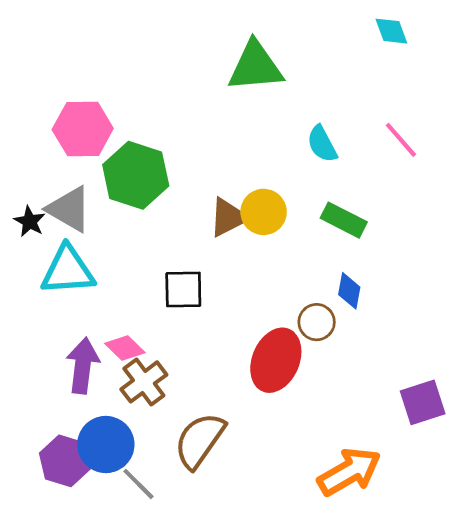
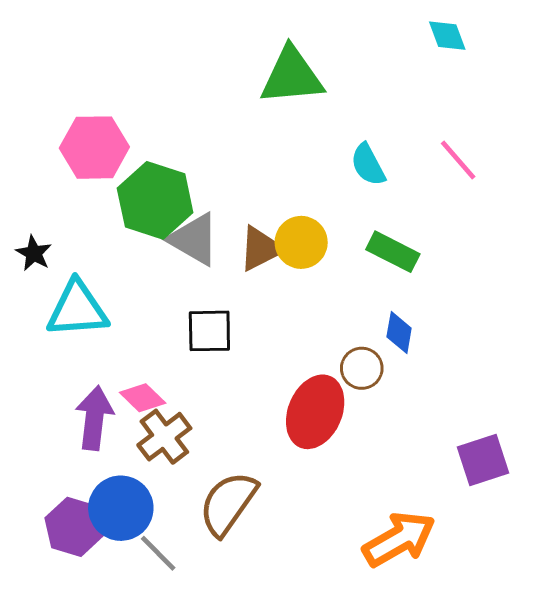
gray triangle: (69, 209) -> (194, 239), moved

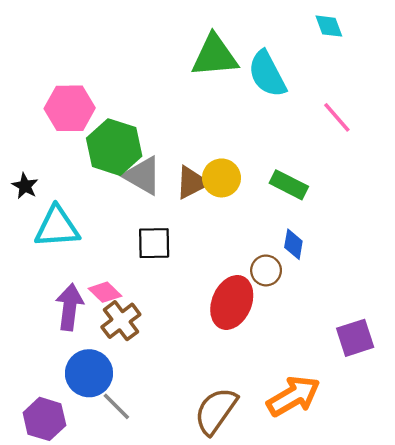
cyan semicircle: (368, 165) -> (267, 74), moved, size x1.5
brown semicircle: (228, 503) -> (216, 411), moved
purple hexagon: (74, 527) -> (44, 419), moved

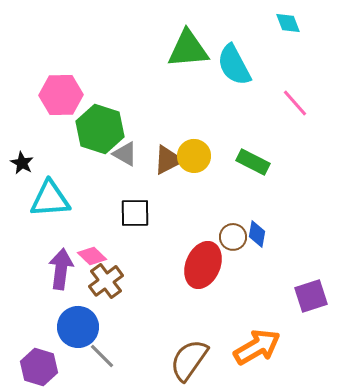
gray triangle: (143, 176) -> (125, 154), size x0.7
blue diamond: (293, 244) -> (257, 234), moved

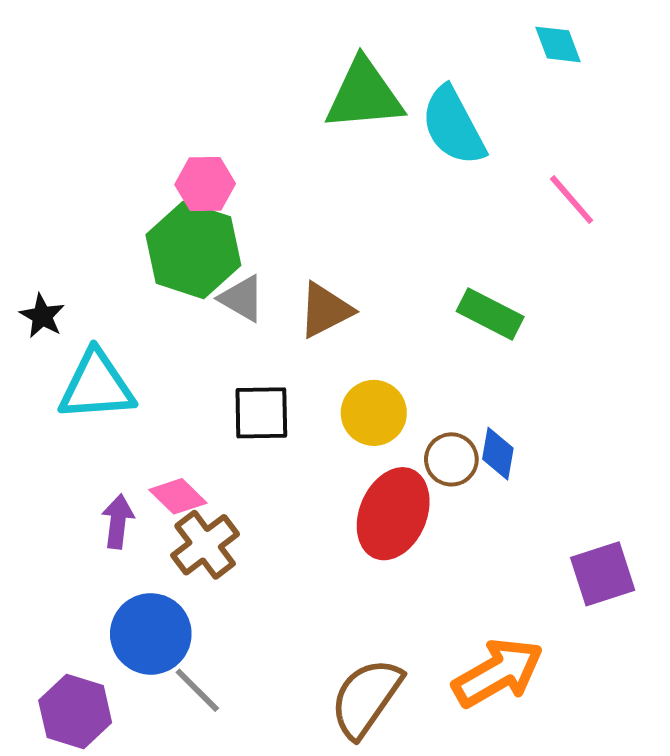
pink hexagon: (61, 95) -> (205, 184), moved, size x0.7
yellow circle: (194, 156) -> (374, 413), moved
purple arrow: (61, 269) -> (118, 521), size x0.7

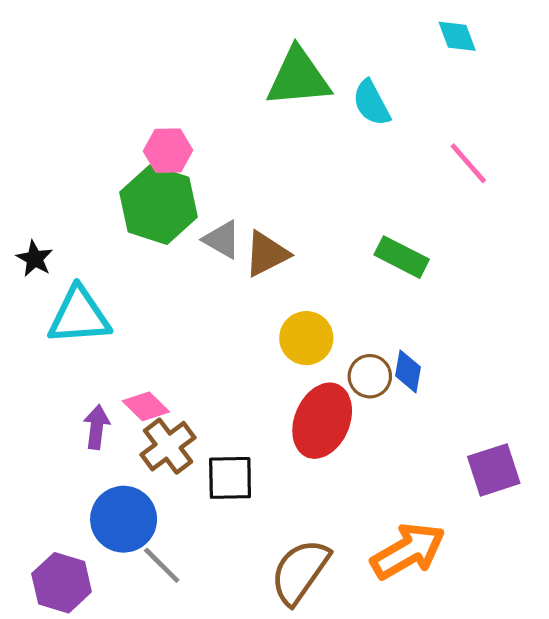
cyan semicircle: (453, 126) -> (371, 103), size x0.7
gray triangle: (242, 298) -> (222, 240), moved
black square: (261, 413) -> (230, 478), moved

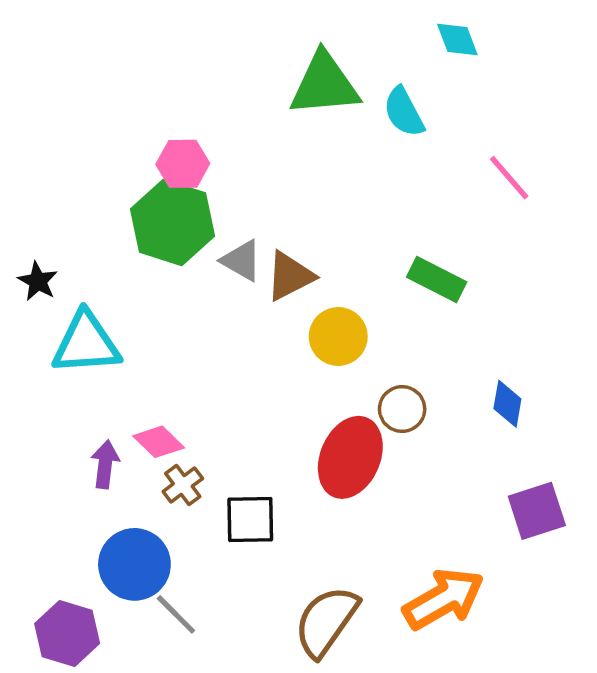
cyan diamond: (457, 36) -> (457, 40), moved
yellow circle: (306, 338) -> (338, 336), moved
blue diamond: (408, 371) -> (507, 404), moved
brown cross: (168, 446) -> (183, 485), size x0.7

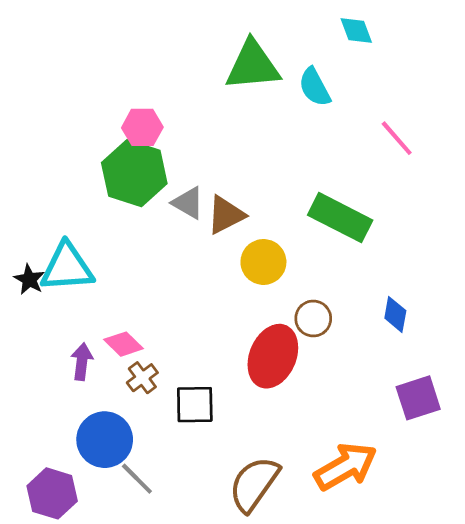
green rectangle: (437, 280) -> (340, 218), size x1.4
black star: (38, 281) -> (29, 279), moved

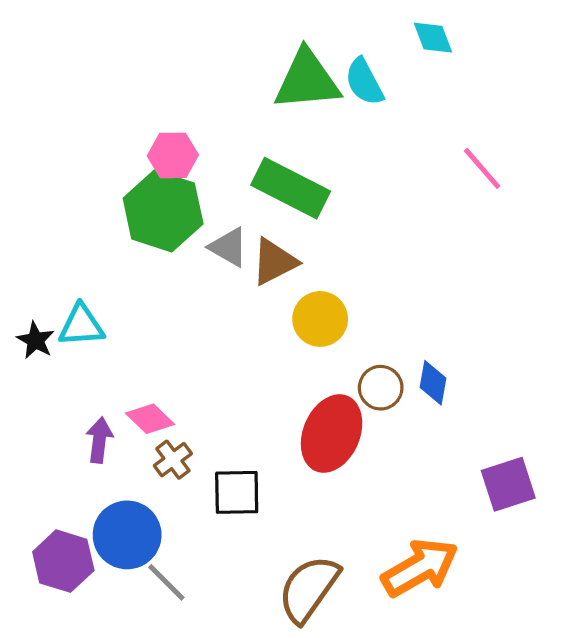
cyan semicircle: (315, 87) -> (364, 82), moved
green rectangle: (340, 218) -> (291, 188), moved
cyan triangle: (67, 267) -> (81, 326), size x0.7
blue diamond: (395, 314) -> (433, 383), moved
purple hexagon: (52, 493) -> (63, 561), moved

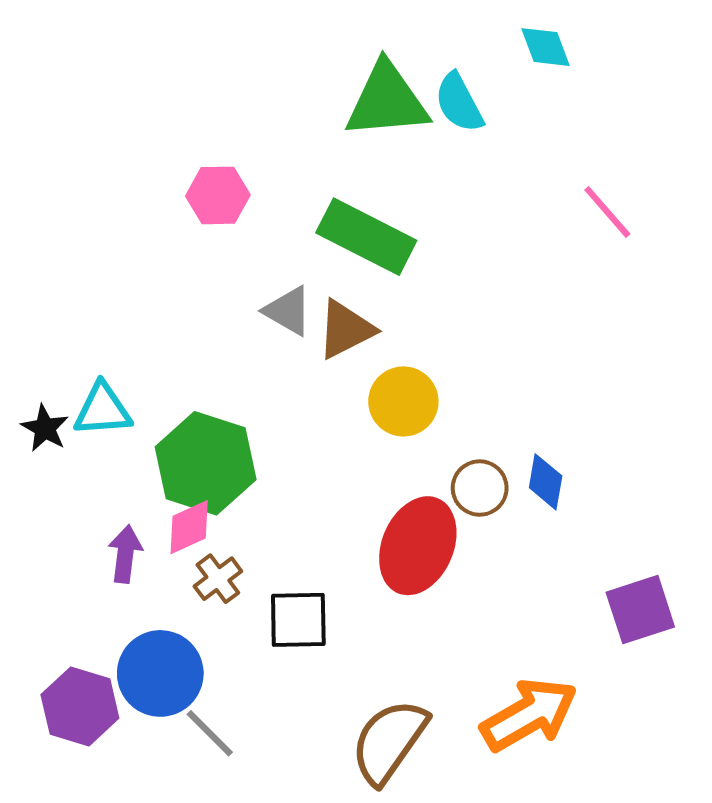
green hexagon: (163, 211) -> (206, 463), moved
pink diamond: (150, 419) -> (189, 527), turned -69

